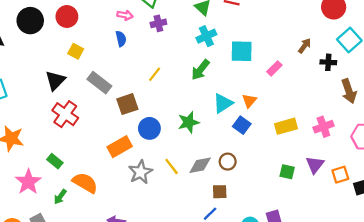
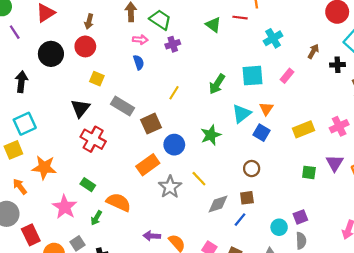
cyan cross: (206, 36) -> (273, 38), moved
cyan square: (242, 51) -> (252, 76), moved
gray diamond: (200, 165) -> (218, 204), moved

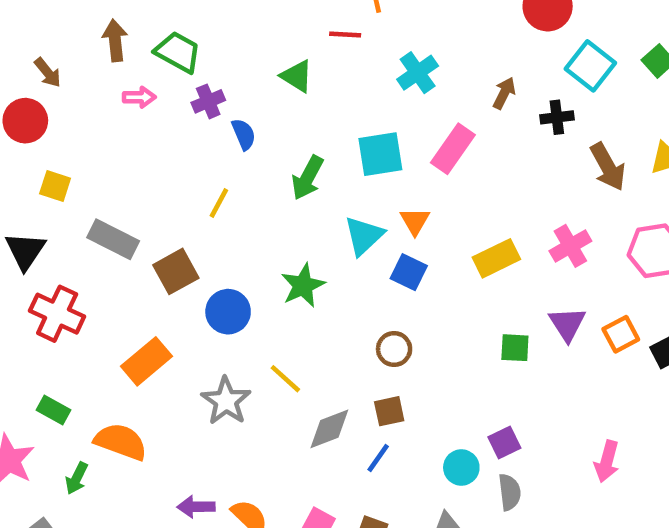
brown arrow: (89, 22) -> (48, 73), moved, turned -48
green triangle: (213, 25) -> (297, 76), moved
blue semicircle: (139, 62) -> (244, 134), moved
pink rectangle: (287, 76) -> (453, 149), size x1.5
orange rectangle: (148, 165) -> (147, 361), moved

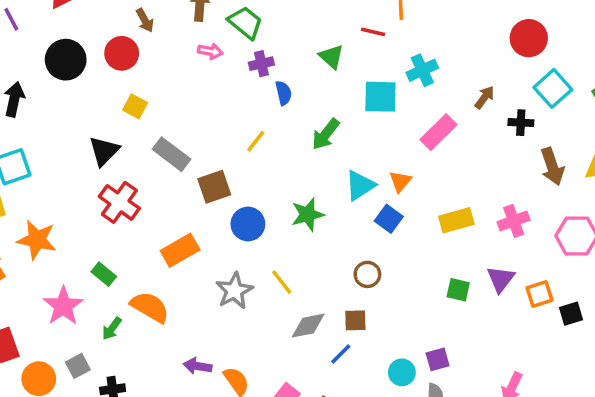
cyan square: (380, 154) -> (380, 97), moved

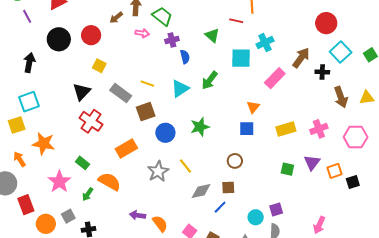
brown arrow: (145, 20) -> (116, 18), moved, turned 80
brown arrow: (485, 97) -> (301, 58), size x1.5
yellow line: (256, 141) -> (147, 84), moved, turned 72
cyan triangle: (360, 185) -> (180, 89), moved
blue square: (389, 219) -> (247, 129), turned -35

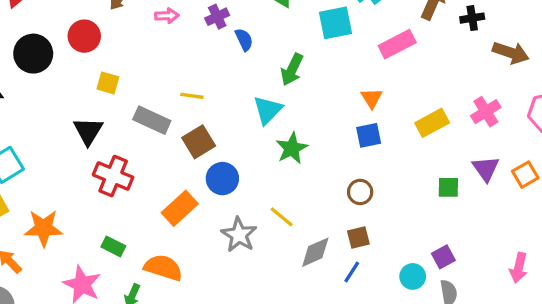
pink rectangle: (275, 78) -> (397, 44), turned 30
cyan triangle: (180, 89) -> (268, 110), moved
brown arrow: (341, 97) -> (511, 53), turned -40
blue circle: (165, 133) -> (222, 179), moved

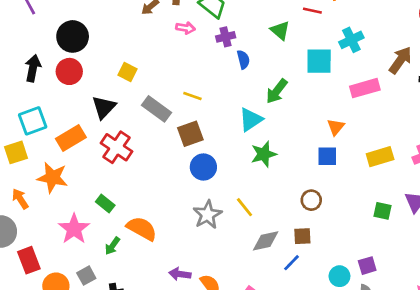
red circle: (84, 36) -> (69, 71), moved
orange rectangle: (180, 208) -> (71, 138), moved

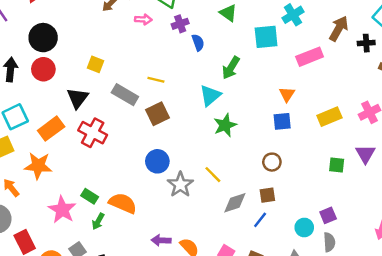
blue circle: (203, 167) -> (157, 161), moved
green rectangle: (105, 203) -> (90, 196), moved

